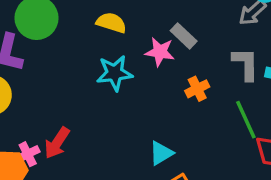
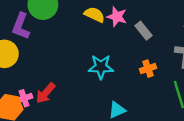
pink star: (160, 52) -> (117, 17), moved
cyan star: (115, 73) -> (101, 67), moved

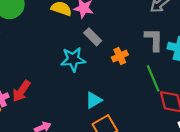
gray rectangle: (143, 31) -> (93, 37), moved

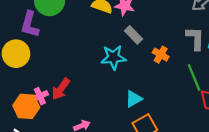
orange cross: (120, 56) -> (161, 55), turned -35

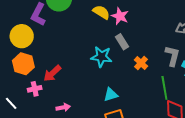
pink cross: (40, 96) -> (35, 89), moved
orange hexagon: (26, 106) -> (23, 64), moved

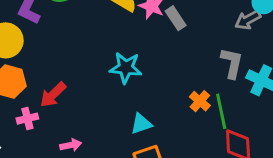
gray rectangle: (122, 42) -> (176, 18), moved
orange cross: (141, 63) -> (200, 101), moved

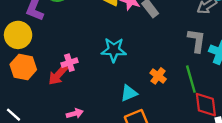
orange cross: (200, 101) -> (158, 76), moved
pink cross: (27, 119) -> (69, 63), moved

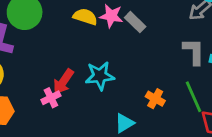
red arrow: (58, 75) -> (63, 82), moved

